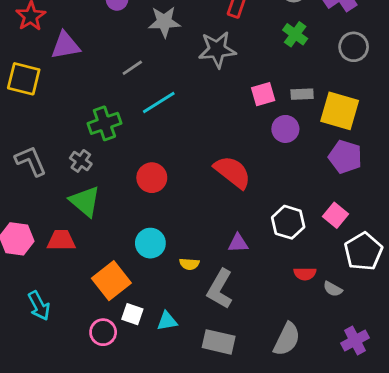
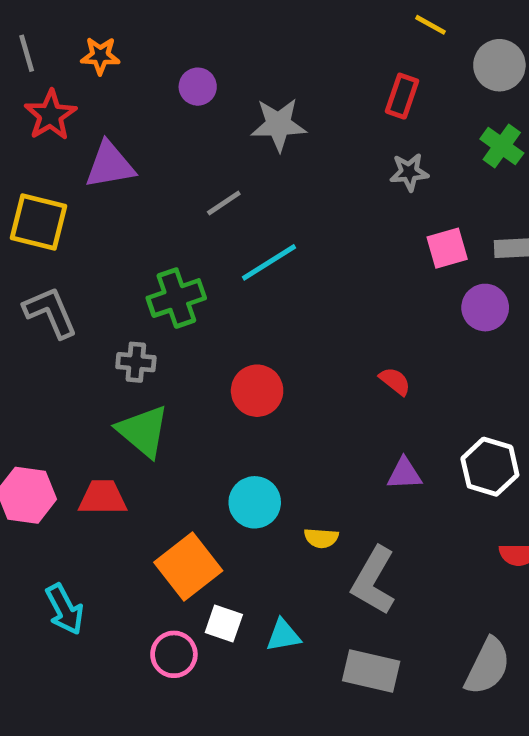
gray star: (217, 50) -> (409, 172), moved, size x0.6
gray L-shape: (31, 161) -> (50, 312), moved
gray cross: (81, 161) -> (136, 362), turned -30
red semicircle: (233, 172) -> (395, 381), size x0.5
purple triangle: (238, 243) -> (404, 474), moved

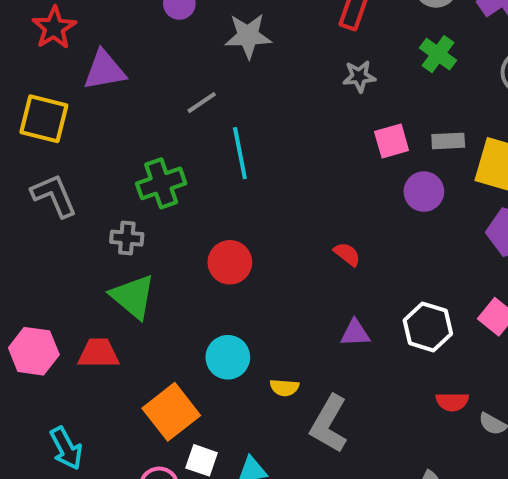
cyan line: (269, 262) -> (240, 153), turned -69

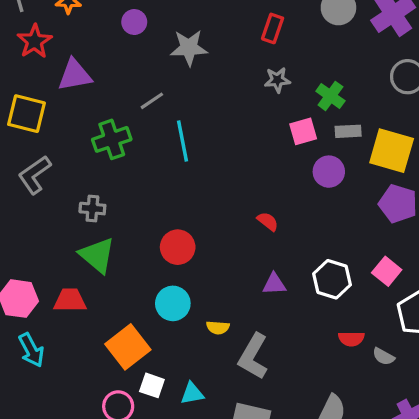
green cross: (438, 54) -> (330, 96), moved
green cross: (161, 183) -> (112, 139), moved
gray L-shape: (54, 196) -> (35, 175), turned -102
red circle: (230, 262) -> (178, 247), moved
cyan arrow: (66, 448) -> (31, 350), moved

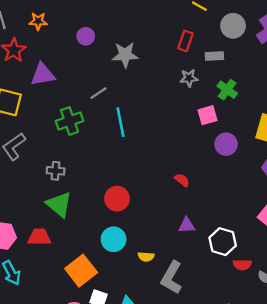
gray rectangle: (348, 131) -> (214, 56), moved
white hexagon: (332, 279) -> (223, 242), moved

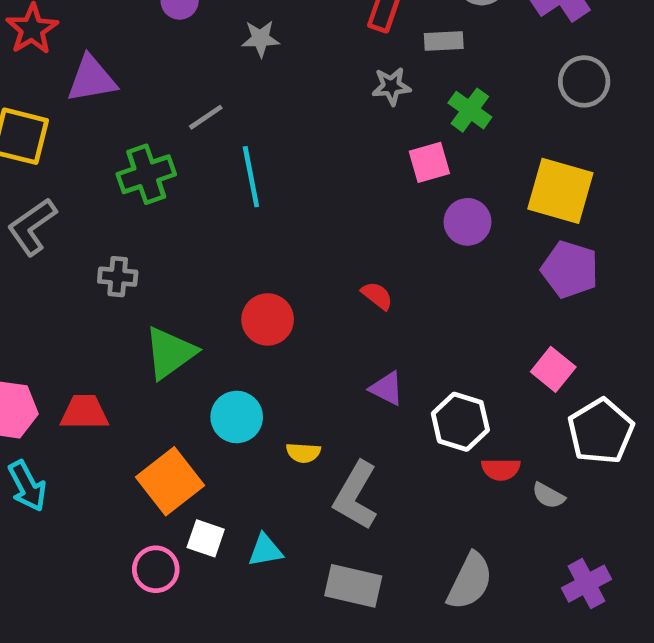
gray star: (125, 55) -> (260, 39), size x0.7
red circle: (117, 199) -> (268, 319), moved
green triangle: (59, 204) -> (170, 353), moved, turned 44
purple triangle: (187, 225) -> (387, 388), turned 30

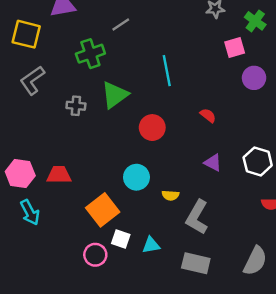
cyan line: (251, 177) -> (167, 71), moved
green triangle: (170, 353) -> (115, 95), moved
white hexagon: (460, 422) -> (258, 161), moved

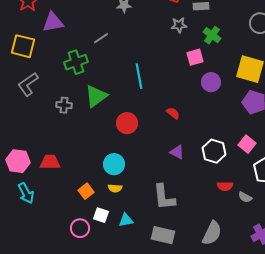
yellow semicircle: (170, 195) -> (115, 188), moved
orange square: (103, 210) -> (86, 191), size x0.6
gray L-shape: (197, 217) -> (164, 197), turned -36

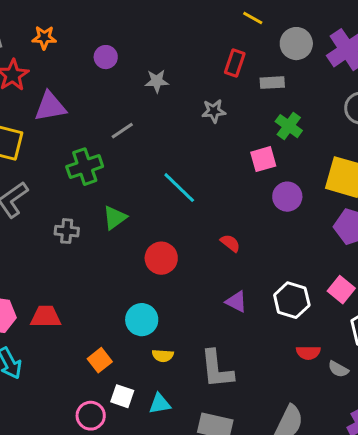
gray star: (179, 25) -> (214, 111), moved
cyan line: (139, 76) -> (179, 188), turned -35
green triangle: (96, 96) -> (115, 218), size x0.7
yellow semicircle: (115, 188) -> (163, 356), moved

